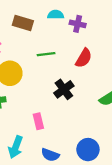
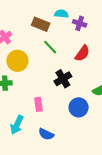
brown rectangle: (23, 23) -> (41, 24), moved
green line: (46, 54) -> (50, 47), turned 49
blue circle: (88, 150) -> (79, 107), moved

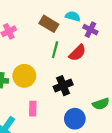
green line: (50, 47) -> (55, 50), turned 49
red semicircle: (82, 53) -> (77, 53), moved
yellow circle: (17, 61) -> (24, 76), moved

